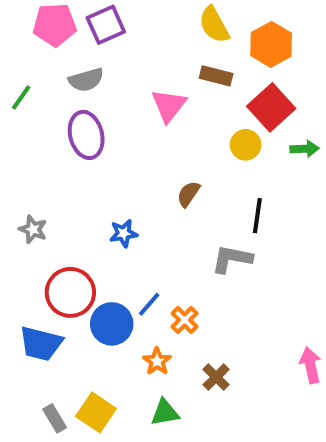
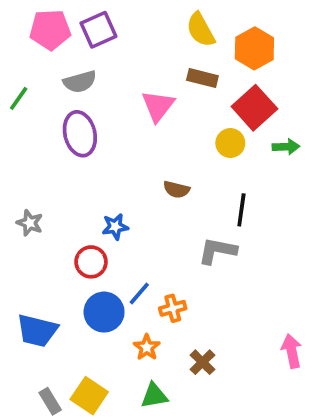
brown semicircle: (188, 194) -> (176, 189), turned -110
red circle: (70, 292) -> (91, 262), moved, size x0.7
orange cross: (185, 320) -> (173, 308), turned 30

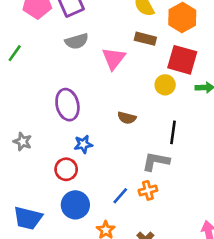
gray semicircle: (80, 82) -> (77, 41), moved
red square: (254, 108) -> (182, 60), turned -32
purple ellipse: (80, 134) -> (67, 105), moved
blue line: (139, 293) -> (120, 196), moved
orange cross: (173, 308) -> (148, 190), moved

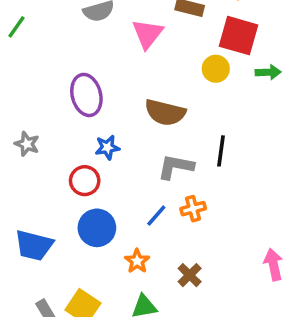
brown semicircle: (127, 118) -> (165, 112), size x1.6
black line: (173, 132) -> (221, 151), moved
gray L-shape: (156, 161) -> (176, 167), moved

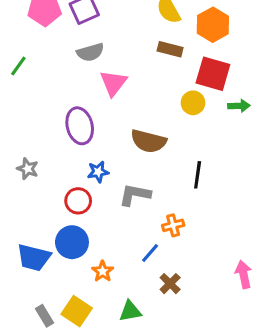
pink triangle: (148, 34) -> (113, 83), moved
gray L-shape: (176, 167) -> (135, 195), moved
blue line: (156, 216) -> (150, 253), moved
blue circle: (97, 228) -> (72, 242), moved
orange star: (137, 261) -> (103, 271), moved

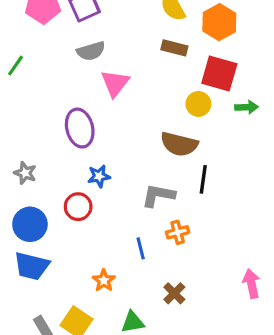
brown semicircle: (149, 141) -> (179, 144), moved
gray L-shape: (135, 195) -> (158, 195), moved
blue circle: (72, 242) -> (30, 224), moved
blue line: (150, 253) -> (141, 248), moved, turned -55

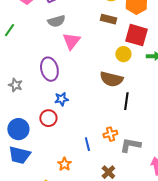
gray star: (25, 173) -> (15, 85), moved
gray L-shape: (158, 195) -> (130, 145), moved

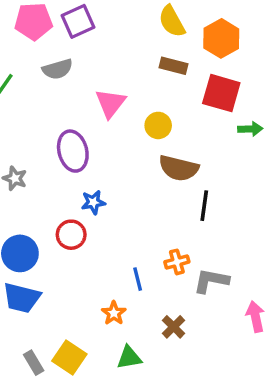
gray semicircle: (56, 21) -> (57, 69), moved
yellow circle: (123, 54) -> (158, 125), moved
orange star: (64, 164) -> (114, 313), moved

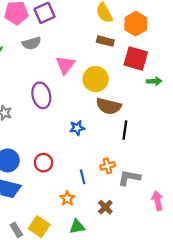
yellow circle: (158, 125) -> (96, 79), size x1.5
blue star: (93, 202) -> (77, 128), moved
red circle: (71, 235) -> (43, 163), moved

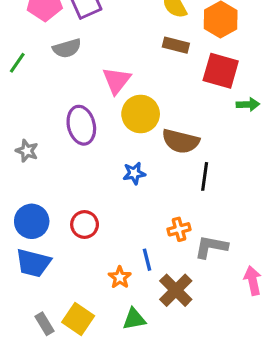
yellow circle: (96, 79) -> (141, 114), moved
blue line: (83, 177) -> (147, 260), moved
brown cross: (105, 207) -> (176, 290), size x1.5

